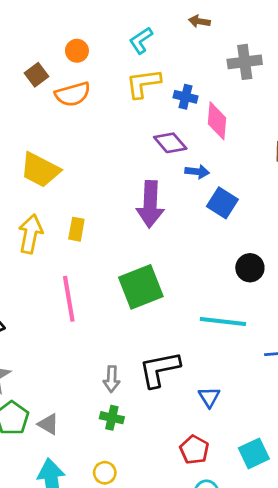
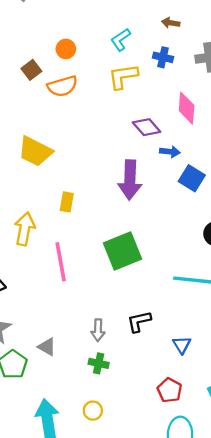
blue cross: (186, 97) -> (163, 57), moved
yellow arrow: (30, 234) -> (25, 229), moved
black L-shape: (159, 369) -> (139, 321), size x0.7
gray triangle: (48, 424) -> (47, 347), moved

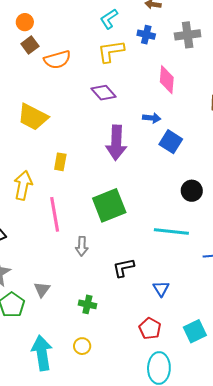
orange circle: (66, 49) -> (25, 22), moved
purple diamond: (147, 127) -> (103, 93), moved
gray arrow: (98, 330) -> (82, 246), moved
gray triangle: (47, 347) -> (42, 289), turned 36

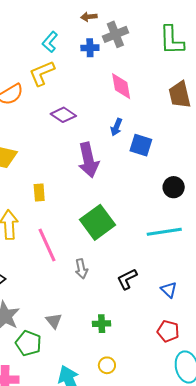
gray cross: (188, 35) -> (115, 34), moved
yellow L-shape: (111, 51) -> (42, 73), moved
blue arrow: (152, 118) -> (116, 127), turned 120

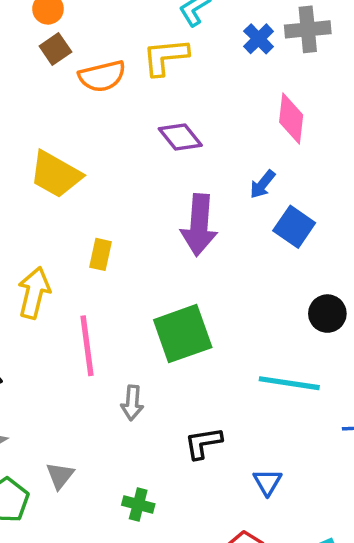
blue cross: (90, 48) -> (259, 39), turned 30

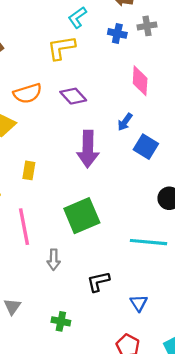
gray cross: (308, 29) -> (147, 26), size x0.7
blue cross: (259, 39) -> (117, 33), turned -30
orange semicircle: (102, 76) -> (28, 93), moved

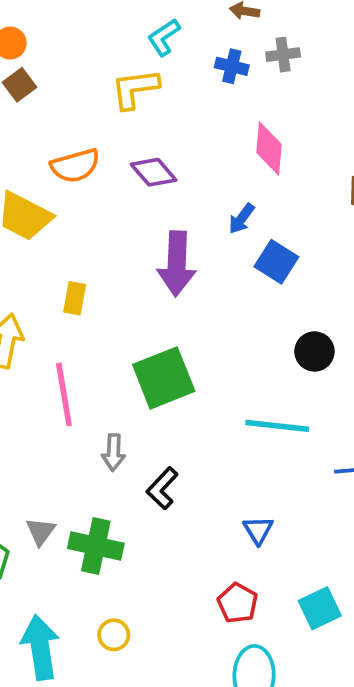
black L-shape: (98, 282) -> (162, 488), moved, turned -35
green cross: (61, 321) -> (96, 546), moved, size x1.6

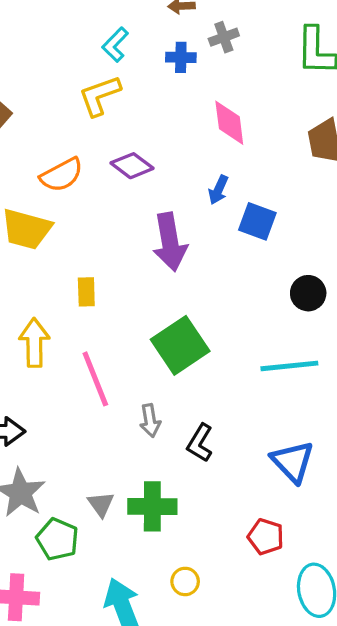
blue triangle: (258, 530) -> (293, 462), size x1.6
red pentagon: (238, 603) -> (266, 537), moved

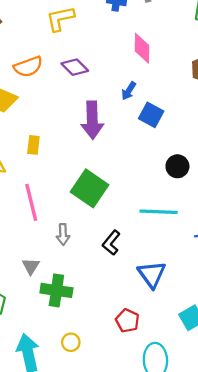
green square: (180, 345) -> (89, 188), turned -30
black L-shape: (200, 443) -> (111, 243), moved
gray triangle: (101, 504) -> (31, 266), moved

